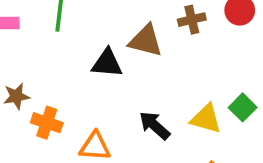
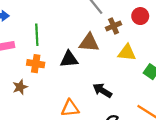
yellow triangle: (206, 119) -> (127, 53), moved
orange cross: (47, 123) -> (36, 64), moved

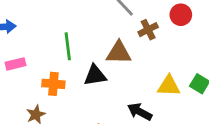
green line: (37, 35) -> (68, 46), moved
yellow triangle: (127, 53) -> (169, 86), moved

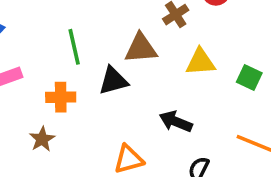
yellow triangle: (169, 86) -> (200, 62), moved

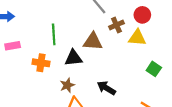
yellow triangle: (200, 62) -> (137, 38), moved
brown star: (42, 139) -> (67, 85), moved

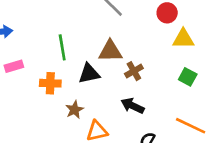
brown cross: (116, 25) -> (134, 71), moved
yellow triangle: (137, 38) -> (183, 39), moved
brown star: (67, 85) -> (75, 110), moved

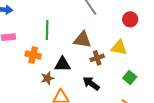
yellow triangle: (183, 39) -> (119, 48), moved
black triangle: (89, 74) -> (63, 64), moved
green square: (188, 77) -> (130, 77), moved

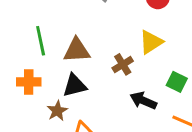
brown triangle: (82, 40) -> (77, 50), moved
yellow triangle: (119, 48) -> (151, 42), turned -30
black arrow: (91, 84) -> (143, 101), moved

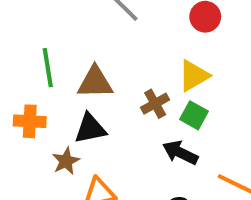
green square: (177, 82) -> (194, 115), moved

